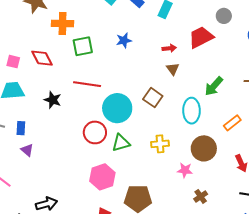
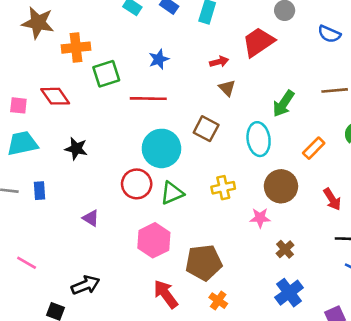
red line: (87, 84) -> (148, 99), moved
purple triangle: (27, 150) -> (91, 218), moved

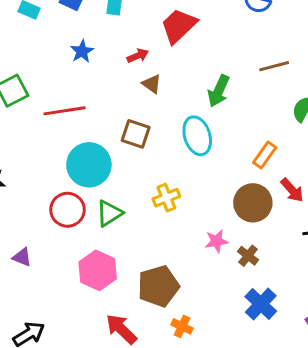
blue star: (159, 59) -> (82, 51), moved
orange rectangle: (314, 148) -> (265, 155), moved
brown circle: (281, 186) -> (253, 203), moved
pink star: (260, 218) -> (217, 241), moved

